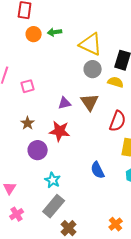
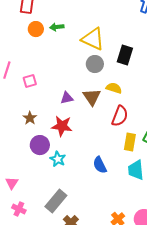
yellow semicircle: (116, 82) -> (114, 88), moved
cyan star: (53, 180) -> (58, 159), moved
pink cross: (17, 214) -> (19, 209), turned -32

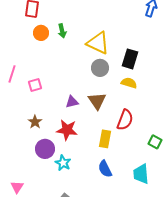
green arrow: (57, 27) -> (62, 31), turned -96
yellow semicircle: (114, 88) -> (129, 83), moved
yellow rectangle: (130, 142) -> (105, 139), moved

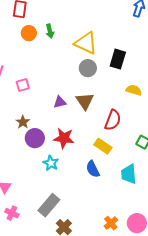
yellow semicircle: (129, 83) -> (134, 90), moved
red star: (67, 130) -> (64, 138), moved
yellow rectangle: (105, 139) -> (103, 146), moved, turned -66
purple circle: (45, 149) -> (35, 138), moved

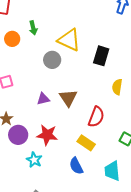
orange circle: (29, 33) -> (12, 39), moved
gray circle: (88, 68) -> (52, 60), moved
yellow semicircle: (134, 90) -> (117, 87), turned -98

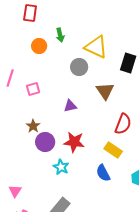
brown triangle: (68, 98) -> (105, 91), moved

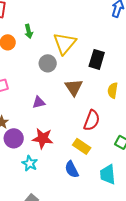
yellow triangle: (96, 47) -> (65, 43), turned 45

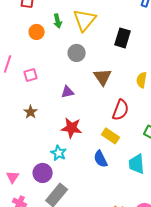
yellow triangle: (65, 43) -> (85, 20), moved
black rectangle: (97, 59) -> (123, 38), moved
purple circle: (14, 138) -> (43, 173), moved

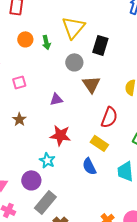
green arrow: (58, 21) -> (46, 42), moved
black rectangle: (123, 38) -> (100, 45), moved
gray circle: (77, 53) -> (74, 62), moved

